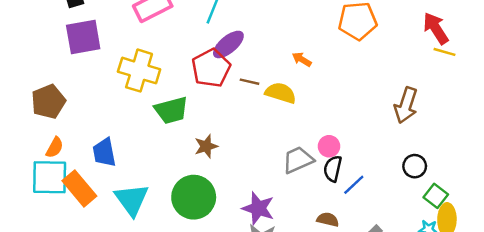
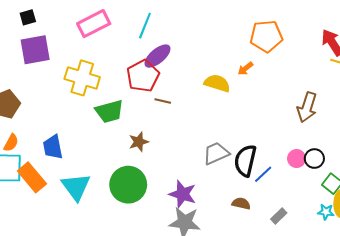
orange arrow: (302, 59) -> (245, 69), moved, turned -70
brown line: (250, 82) -> (163, 101), moved
yellow semicircle: (281, 93) -> (217, 83), moved
pink circle: (329, 146) -> (297, 159), moved
black semicircle: (333, 169) -> (245, 161), size x1.4

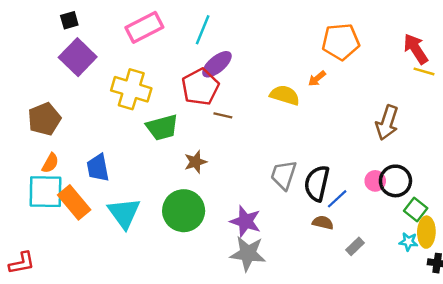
purple square: (35, 50) -> (78, 57), turned -36
gray trapezoid: (216, 153) -> (284, 175), turned -48
black circle: (314, 159) -> (395, 181), size x1.4
brown semicircle: (241, 203) -> (323, 223), moved

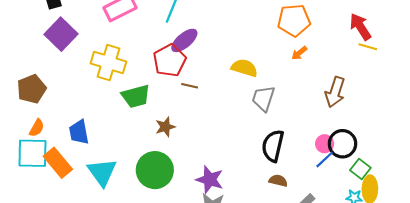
orange arrow: (317, 79) -> (299, 53), moved
gray trapezoid: (284, 175) -> (263, 98), moved
blue line: (337, 199) -> (325, 160), moved

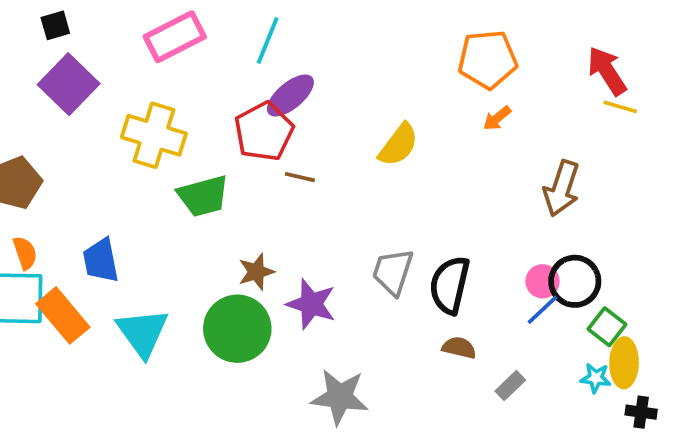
yellow semicircle: (244, 68) -> (398, 145), turned 110
gray trapezoid: (263, 98) -> (393, 272), moved
brown star: (165, 127) -> (256, 272), moved
orange semicircle: (37, 128) -> (25, 253), turned -48
purple star: (210, 180) -> (311, 304), moved

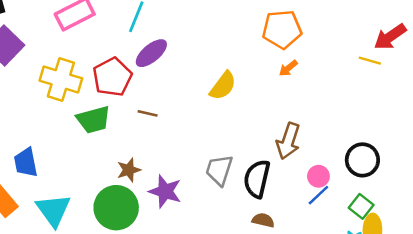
red arrow: (607, 71) -> (390, 37), moved, turned -92
red pentagon: (264, 132) -> (112, 77), moved
brown line: (300, 177) -> (148, 113), moved
brown arrow: (561, 188) -> (288, 141), moved
black circle: (575, 281) -> (362, 160), moved

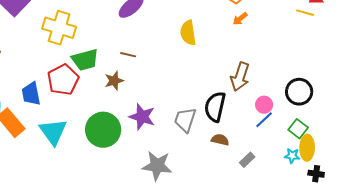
red pentagon: (112, 77) -> (63, 80), moved
yellow semicircle: (223, 86) -> (188, 33), turned 135
brown star: (129, 170) -> (114, 81), moved
gray trapezoid: (219, 170) -> (185, 120), moved

